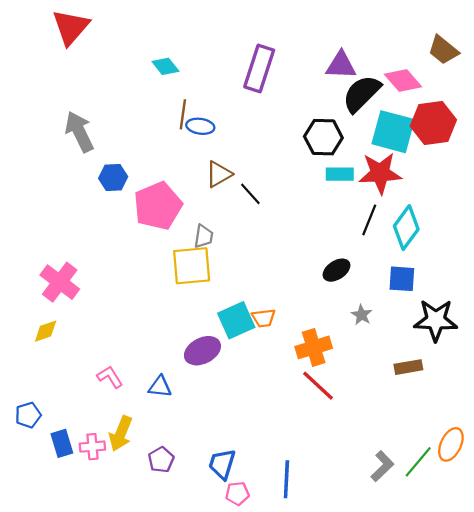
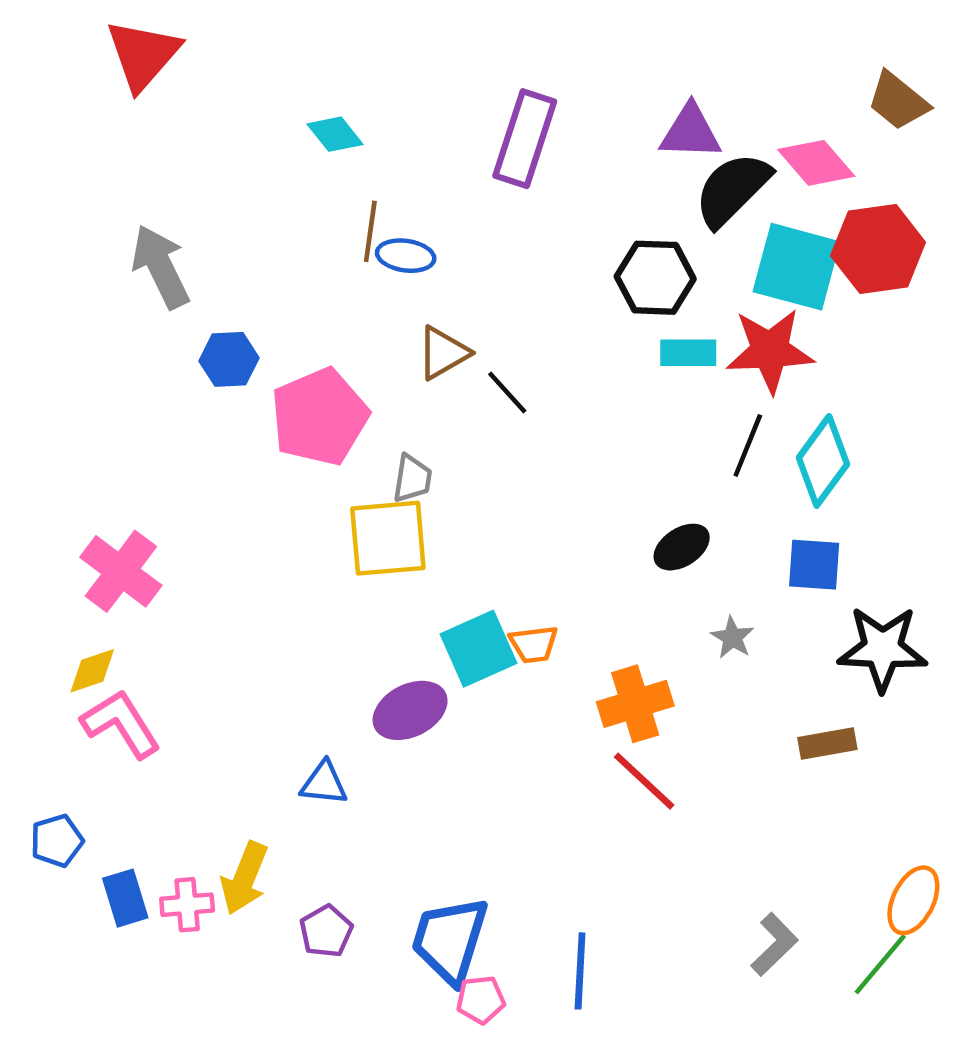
pink L-shape: (110, 377) -> (121, 724), moved, size x1.5
green line: (418, 462) -> (880, 964), moved
blue trapezoid: (222, 464) -> (450, 940), size x1.4

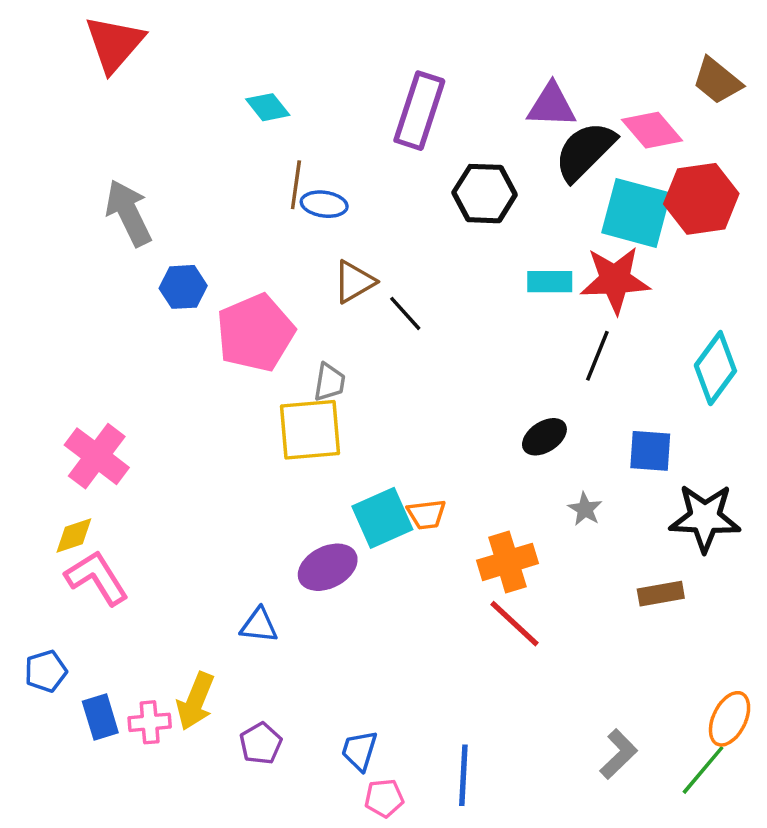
black hexagon: (655, 278) -> (485, 194), moved
cyan diamond: (823, 461) -> (715, 368), moved
blue trapezoid: (450, 940) -> (359, 751), size x0.6

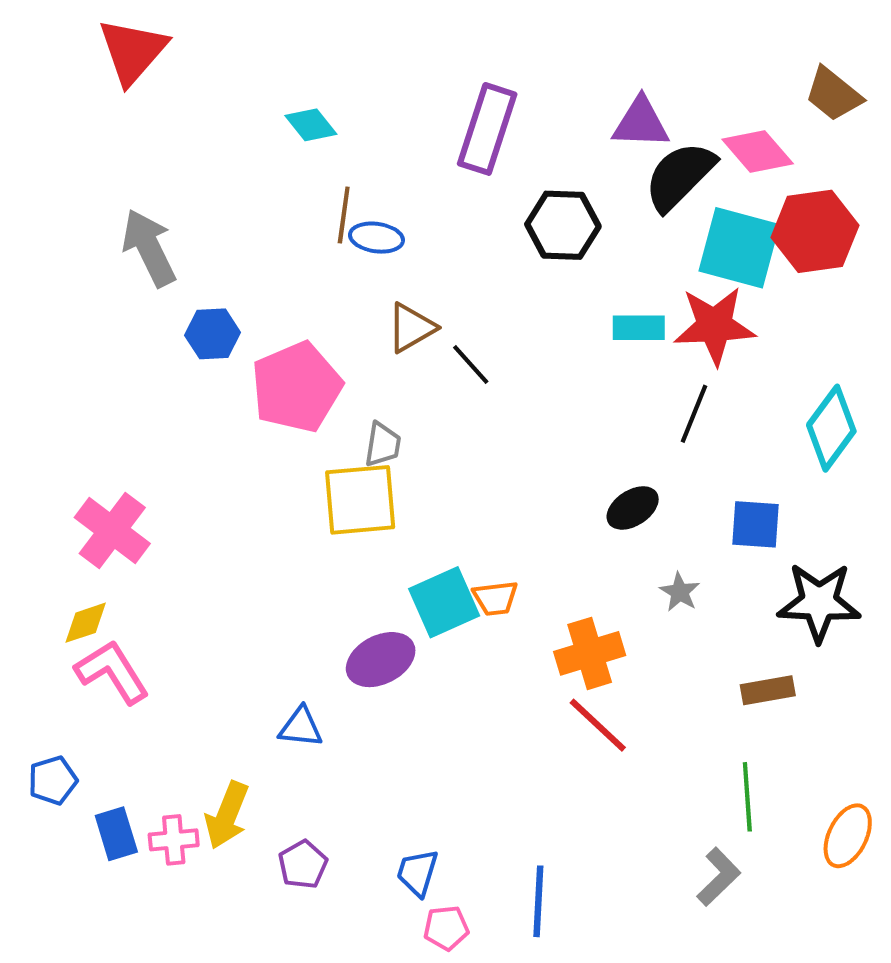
green line: (703, 770) -> (747, 797), moved, turned -44

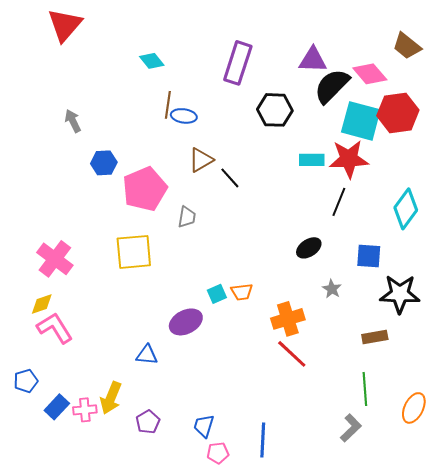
gray arrow: (149, 248) -> (73, 121), size x0.6
yellow square: (360, 500) -> (134, 252), moved
cyan square: (444, 602) -> (217, 294), size x0.6
blue rectangle: (116, 834) -> (57, 407), turned 60

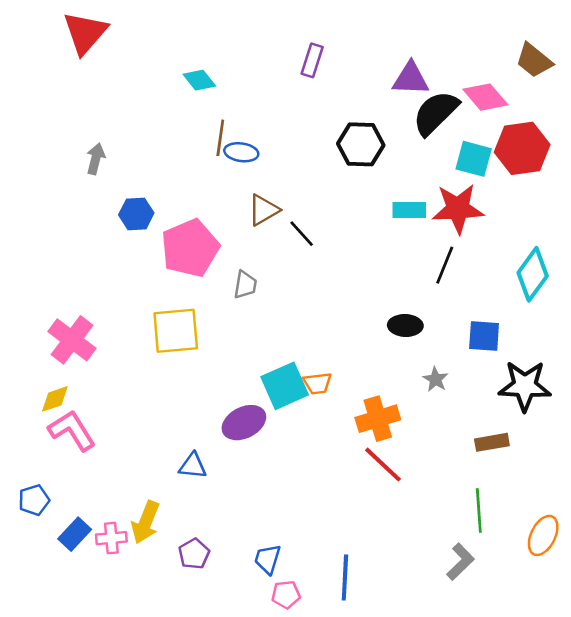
purple rectangle: (238, 63) -> (312, 60), moved, size x0.6
gray arrow: (73, 121) -> (96, 159), turned 40
cyan square: (361, 121) -> (474, 159), size x0.7
black ellipse: (309, 248) -> (405, 325), turned 35
cyan square: (217, 294) -> (285, 386), size x1.8

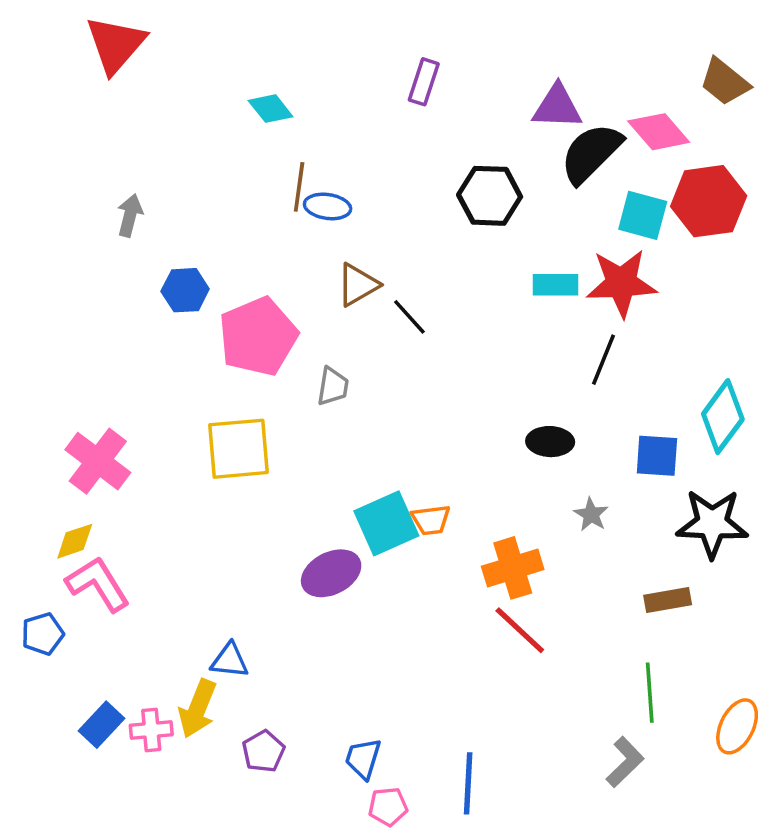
cyan diamond: (533, 274) -> (723, 417), moved
blue triangle: (193, 466) -> (230, 661), moved
blue pentagon: (34, 500) -> (43, 634), moved

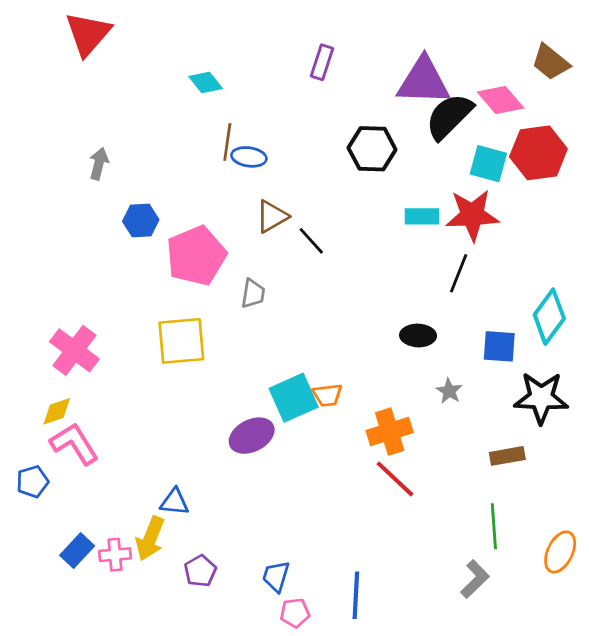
purple triangle: (557, 107) -> (423, 81), size x1.4

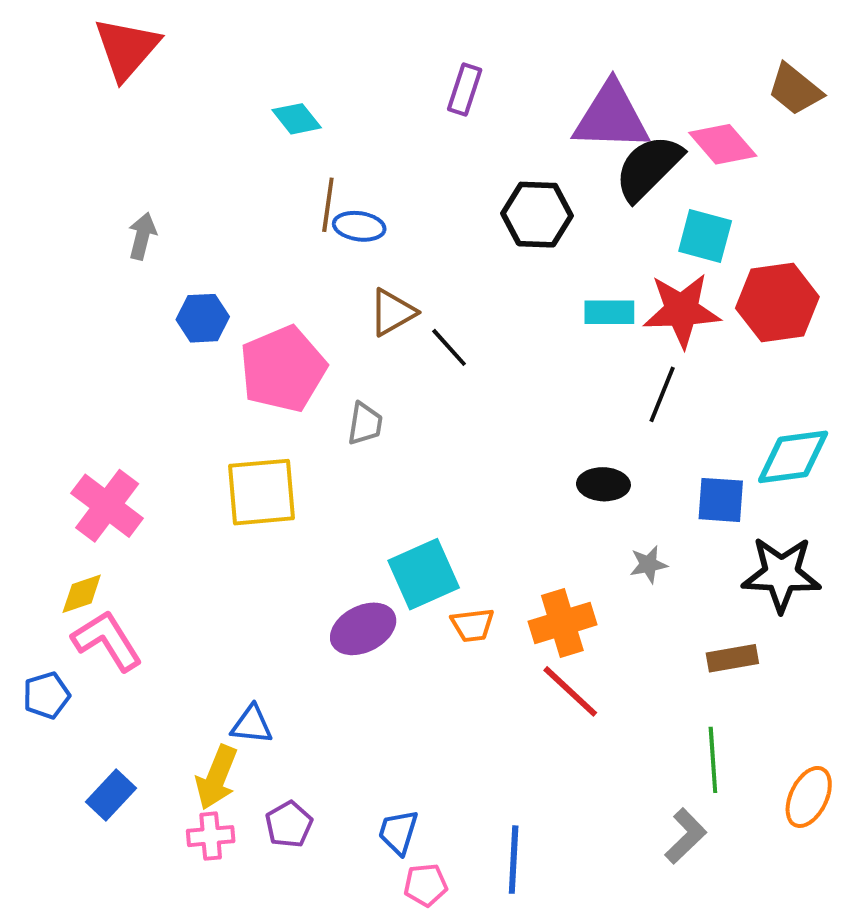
red hexagon: (538, 153) -> (777, 303), moved
cyan diamond: (549, 317) -> (793, 457), turned 46
gray star: (449, 391) -> (648, 564), turned 30
orange trapezoid: (327, 395) -> (473, 625), moved
pink cross: (115, 555) -> (211, 836), moved

